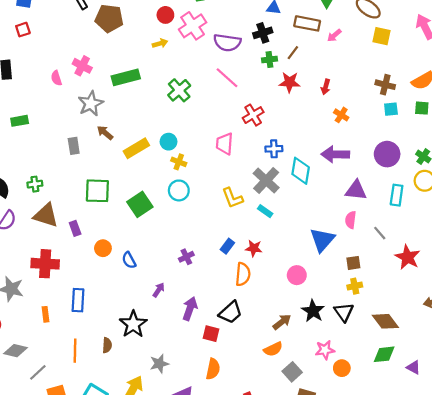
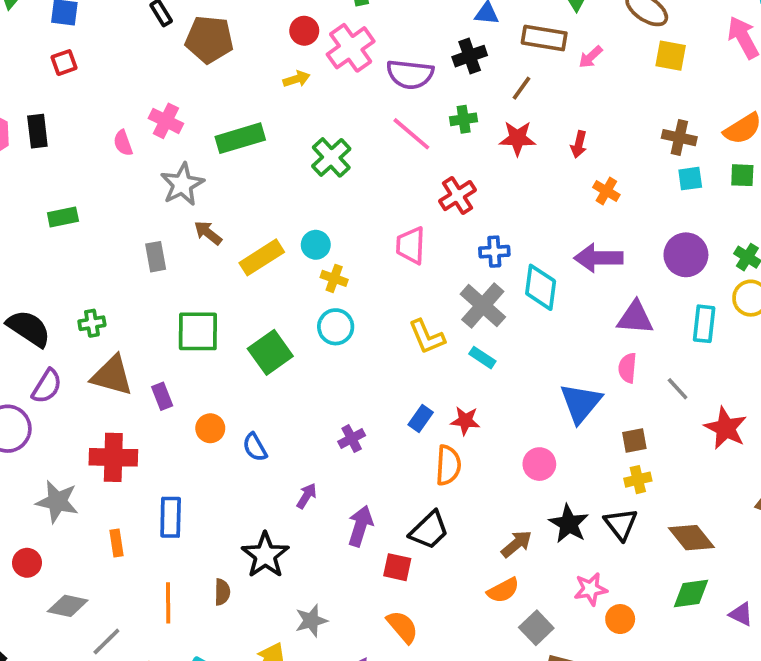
green cross: (269, 60) -> (464, 119), moved
orange semicircle: (213, 369) -> (402, 627), turned -50

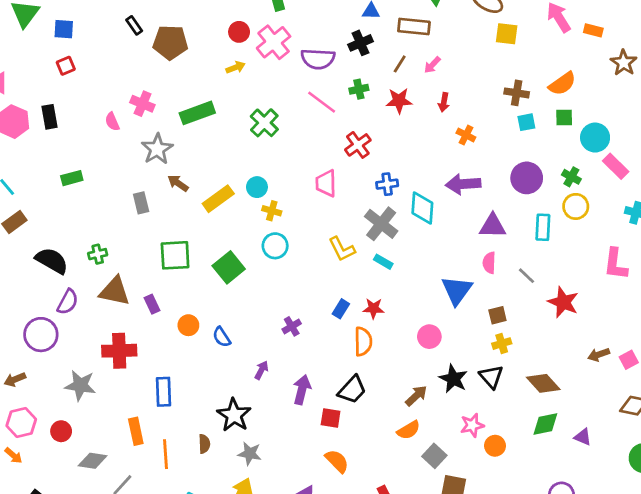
pink arrow: (591, 57) -> (432, 65), moved
orange rectangle: (116, 543) -> (136, 431), moved, size x1.4
gray star: (311, 621) -> (250, 454), moved, turned 30

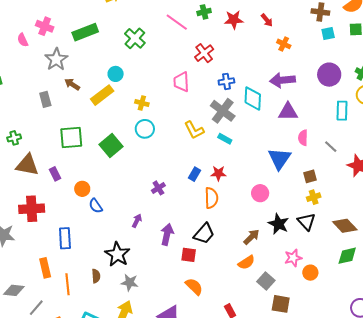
red arrow: (444, 102) -> (267, 20), turned -48
cyan circle: (257, 187) -> (116, 74), moved
purple triangle: (493, 226) -> (288, 112), moved
blue semicircle: (222, 337) -> (96, 206), moved

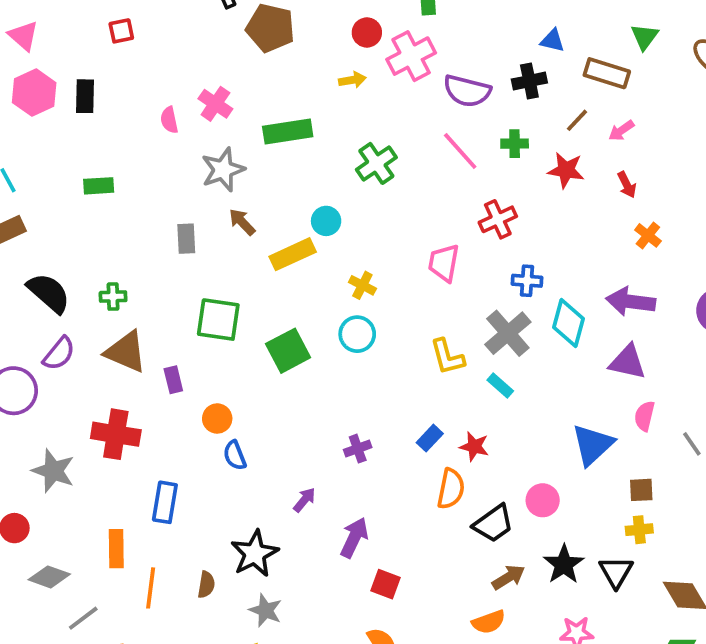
black trapezoid: (204, 234) -> (493, 524), moved

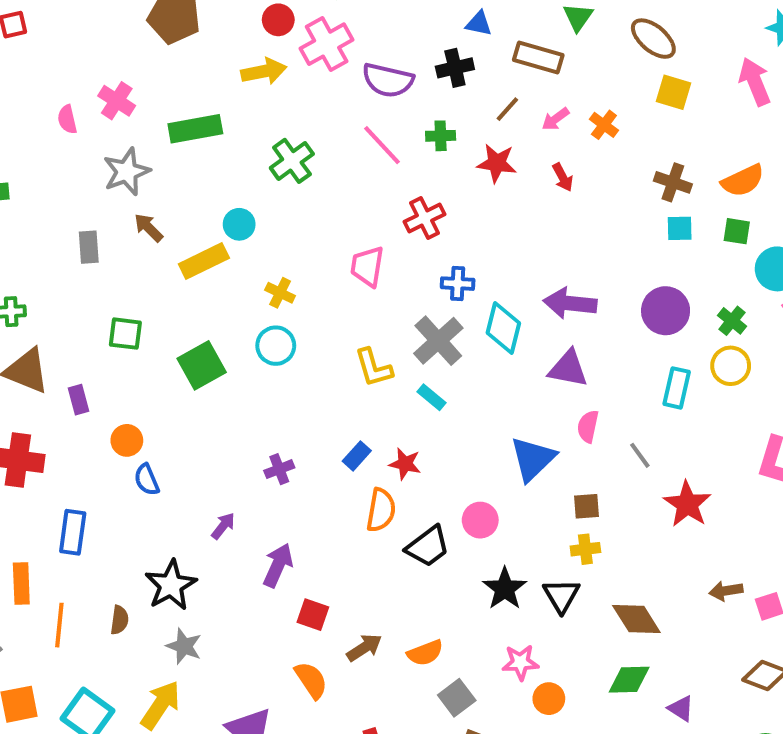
yellow arrow: (352, 80) -> (264, 71), size x1.5
orange cross: (648, 235) -> (604, 125), moved
green square: (218, 320) -> (125, 334), size x0.7
brown arrow: (509, 577) -> (364, 648), moved

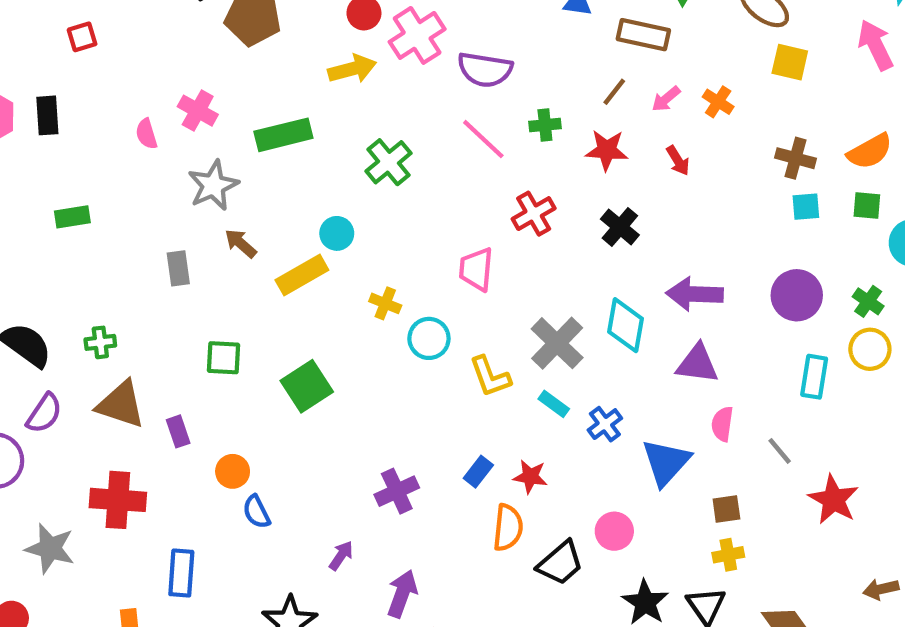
black cross: (455, 68) -> (620, 227), moved, turned -33
blue cross: (458, 284) -> (605, 424), moved, turned -36
cyan circle: (276, 346) -> (429, 338), moved
purple cross: (279, 469) -> (397, 491), size x1.4

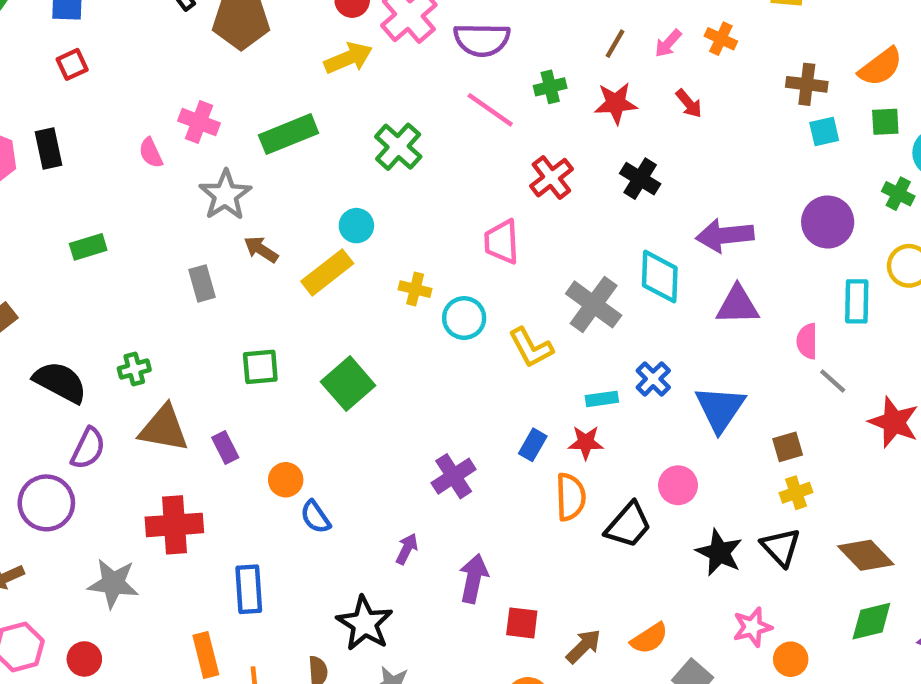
green cross: (868, 301) -> (898, 194), moved
cyan rectangle: (554, 404) -> (602, 399), moved, turned -36
pink semicircle: (722, 424) -> (807, 341), moved

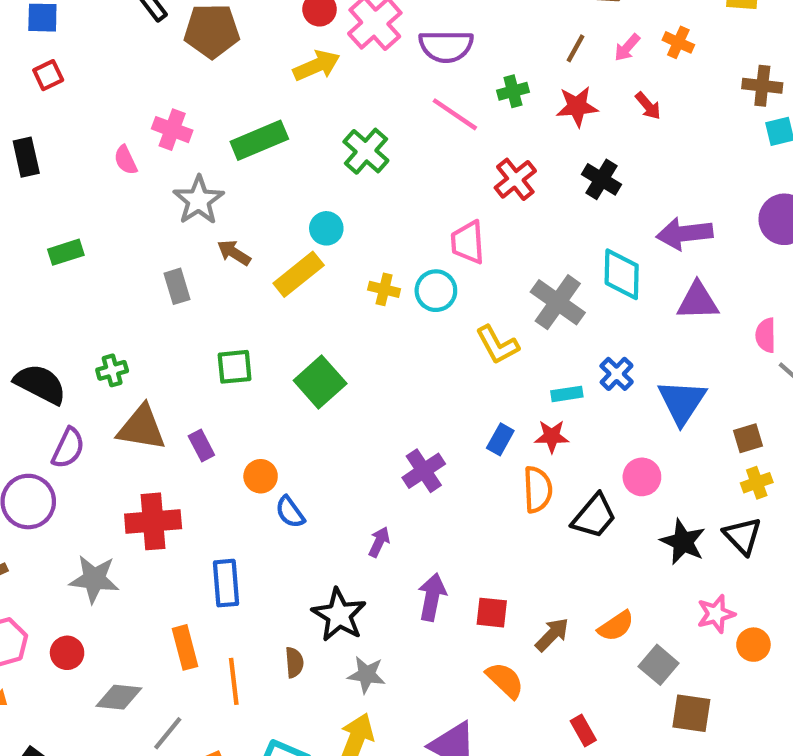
cyan circle: (464, 318) -> (436, 291), moved
purple arrow: (474, 578) -> (432, 597), moved

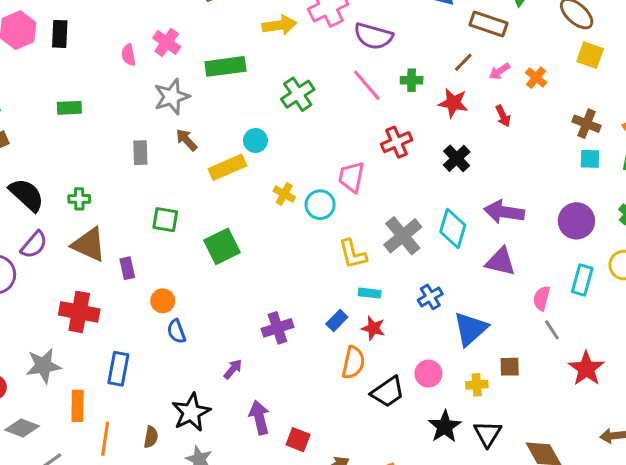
cyan rectangle: (567, 394) -> (370, 293), moved
yellow cross: (757, 483) -> (477, 385), moved
gray star: (94, 579) -> (43, 366), moved, turned -30
purple arrow: (432, 597) -> (259, 417), turned -40

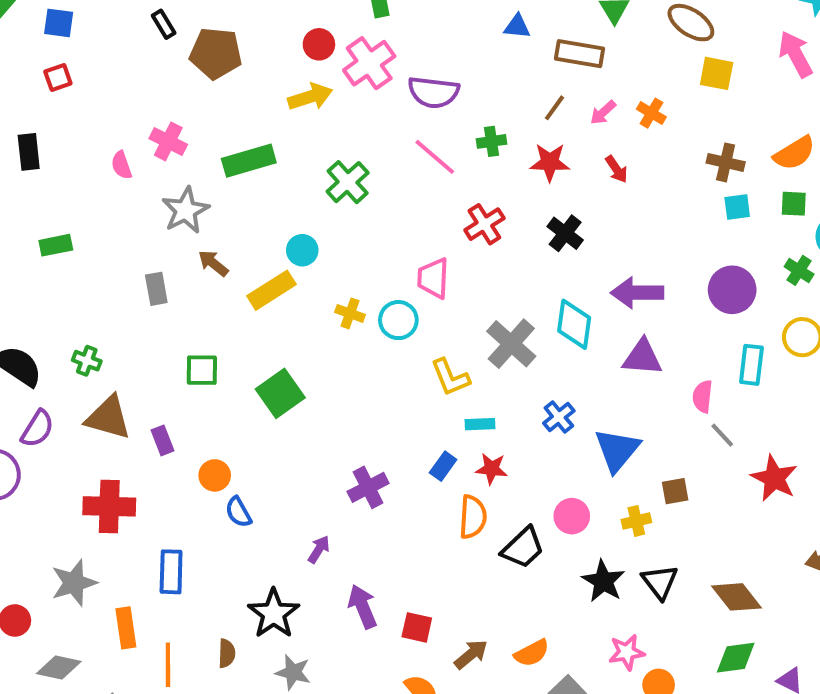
green cross: (79, 199) -> (87, 361), turned 30

